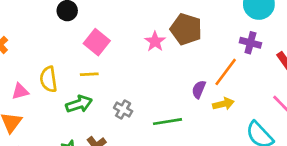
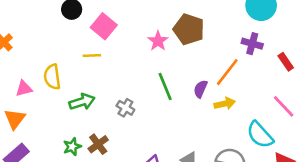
pink square: (97, 42) -> (104, 26), moved
yellow line: (89, 74) -> (92, 56), moved
green line: (167, 122) -> (165, 86), moved, turned 76

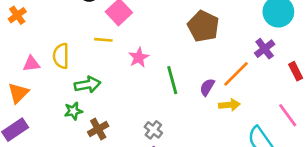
pink star: (158, 41) -> (139, 57), moved
purple cross: (252, 44) -> (265, 49), turned 30
gray cross: (125, 108) -> (153, 130), moved
green star: (72, 147) -> (73, 111), moved

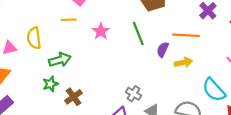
orange line: (236, 74) -> (186, 35), turned 55
green line: (172, 80) -> (138, 33), moved
gray cross: (153, 130) -> (133, 94), moved

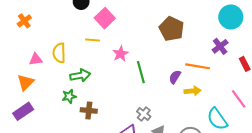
green line: (138, 33) -> (141, 72), moved
brown cross: (73, 97) -> (89, 110), turned 35

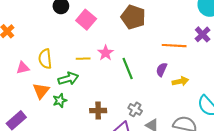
brown pentagon: (172, 29) -> (133, 17), moved
yellow line: (93, 40) -> (83, 59), moved
orange line: (198, 66) -> (174, 46), moved
orange triangle: (26, 82) -> (41, 91), moved
brown cross: (89, 110) -> (98, 111), moved

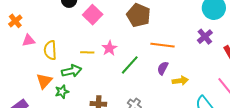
orange line: (174, 46) -> (163, 45), moved
pink triangle: (23, 68) -> (29, 40), moved
green line: (128, 69) -> (130, 65), turned 60

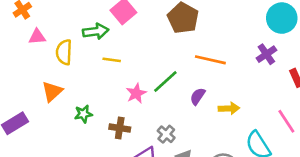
pink star: (109, 48) -> (136, 93), moved
purple semicircle: (163, 68) -> (198, 96), moved
green arrow: (72, 71) -> (96, 31), moved
green star: (62, 92) -> (83, 114), moved

